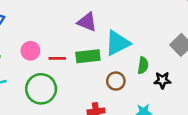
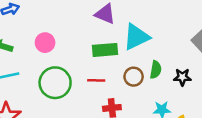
red line: (57, 58) -> (96, 80), moved
green semicircle: (143, 65) -> (156, 70), moved

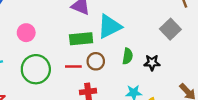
brown circle: (134, 77) -> (96, 61), moved

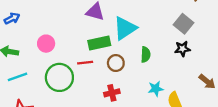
black star: (152, 63) -> (182, 49), moved
red line: (73, 67) -> (85, 63), moved

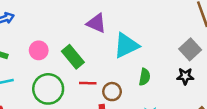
green rectangle: (99, 43) -> (73, 57), moved, turned 55
red line: (85, 63) -> (88, 83), moved
brown circle: (116, 63) -> (112, 92), moved

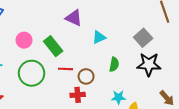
cyan triangle: (126, 45) -> (99, 37), size x0.6
gray square: (190, 49) -> (143, 38), moved
black star: (185, 76) -> (149, 64), size x1.6

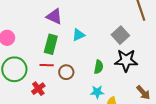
green rectangle: (53, 46) -> (51, 44), moved, turned 54
green semicircle: (114, 64) -> (99, 67), moved
red cross: (78, 95) -> (38, 89), moved, turned -32

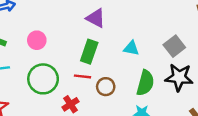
cyan triangle: (78, 35) -> (131, 48), moved, turned 32
green semicircle: (99, 67) -> (145, 83), size x1.5

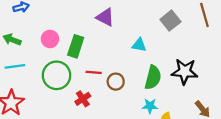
gray square: (174, 46) -> (170, 21), moved
green rectangle: (89, 52) -> (76, 46), moved

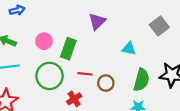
purple triangle: (105, 17) -> (97, 21), turned 48

